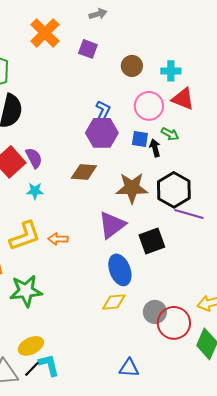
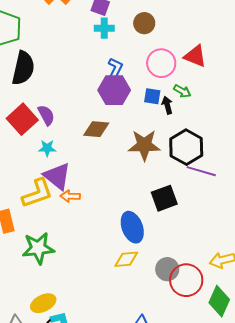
cyan cross: (171, 71) -> (104, 28), moved
purple triangle: (112, 225) -> (57, 176), moved, turned -44

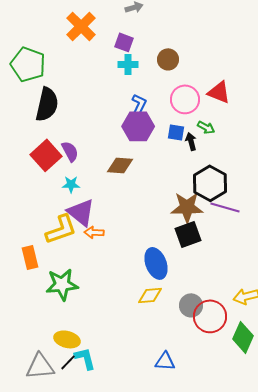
brown star: (144, 145) -> (187, 207), moved
yellow ellipse: (43, 303) -> (67, 339), turned 40

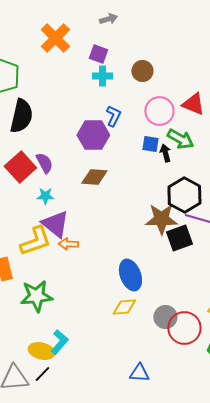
purple hexagon: (138, 126) -> (93, 135), moved
green arrow: (206, 127) -> (180, 139), size x1.5
black square: (188, 234) -> (179, 238), moved
cyan L-shape: (85, 358) -> (59, 342), moved, turned 55

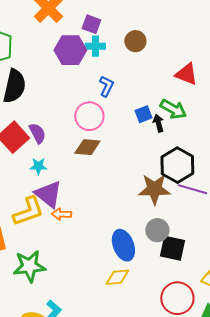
pink circle: (159, 111) -> (89, 116), moved
purple hexagon: (93, 135) -> (70, 50), moved
blue square: (150, 144) -> (143, 114), turned -30
black square: (179, 238) -> (172, 248), moved, turned 32
gray circle: (165, 317) -> (157, 230), moved

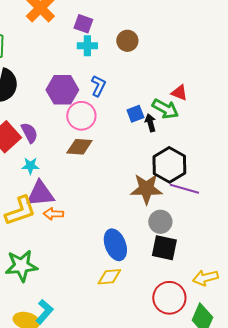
purple hexagon: (70, 50) -> (62, 90), moved
red triangle: (186, 74) -> (179, 93), moved, size x0.7
purple triangle: (48, 194) -> (40, 194), turned -44
gray circle: (157, 230) -> (160, 222), moved

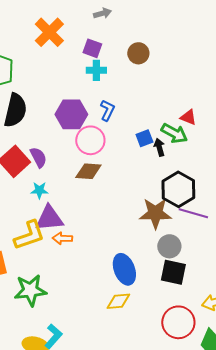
brown circle: (127, 41) -> (138, 53), moved

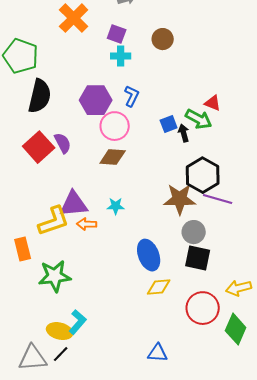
cyan star: (39, 190) -> (116, 206), moved
yellow diamond: (118, 301) -> (159, 287), moved

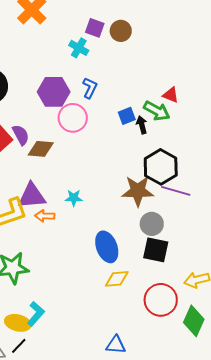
purple square: (117, 34) -> (95, 28), moved
cyan cross: (121, 56) -> (79, 48), turned 30
brown diamond: (113, 157) -> (41, 149), moved

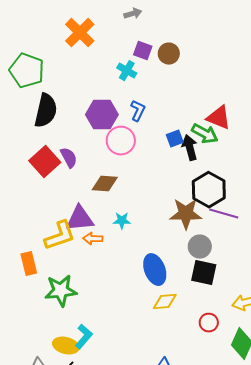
red triangle: (171, 95) -> (219, 118), size x1.5
black arrow: (142, 125) -> (190, 148), size x1.4
brown diamond: (41, 149) -> (105, 184), moved
red circle: (161, 300) -> (209, 323), size x0.6

